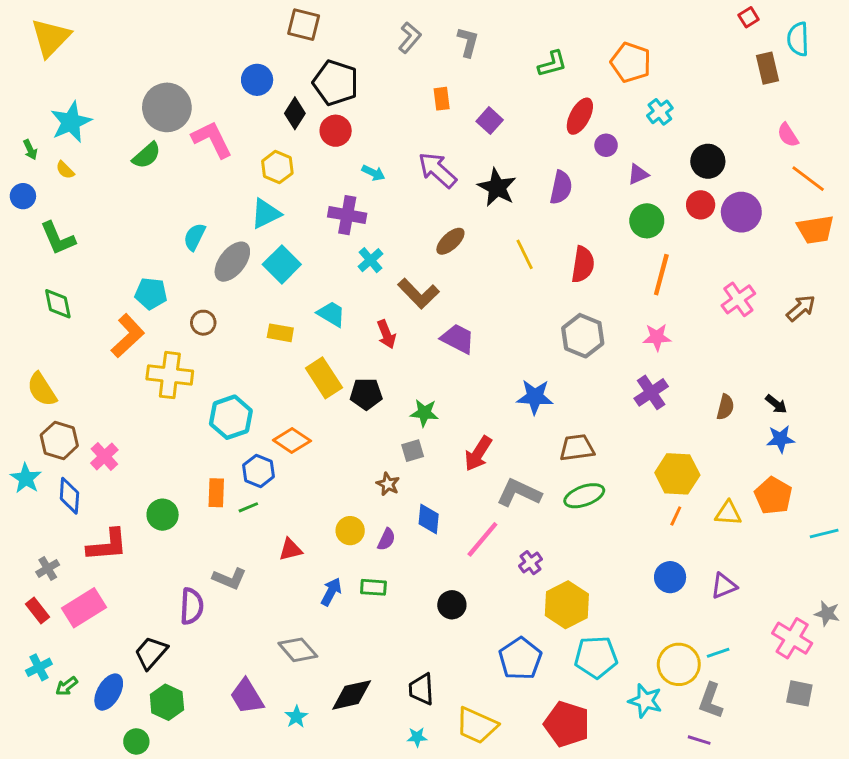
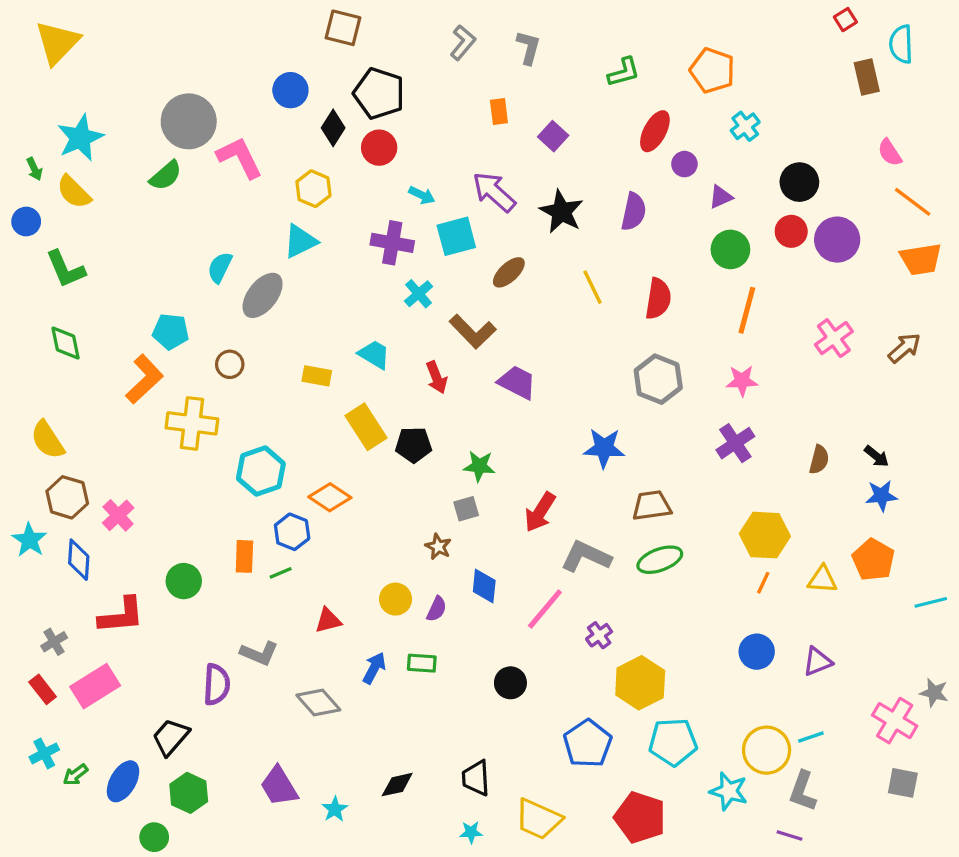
yellow semicircle: (65, 170) -> (74, 192), size x1.6
cyan square: (282, 264) -> (456, 236), moved, turned 30
gray diamond: (298, 650) -> (318, 703), moved
black diamond: (352, 695) -> (397, 785), size x0.7

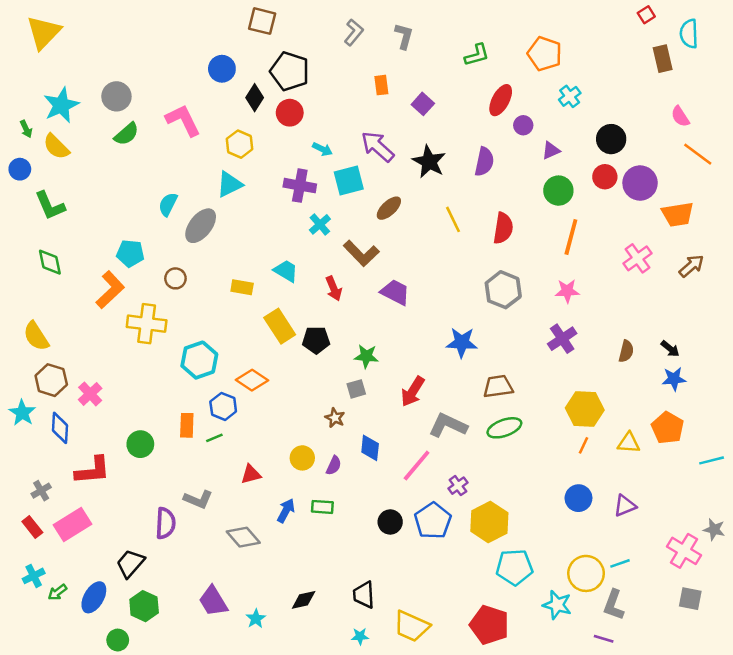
gray circle: (189, 121) -> (116, 96), moved, size x0.7
orange trapezoid: (921, 259) -> (678, 214), moved
blue pentagon: (588, 744) -> (433, 521), moved

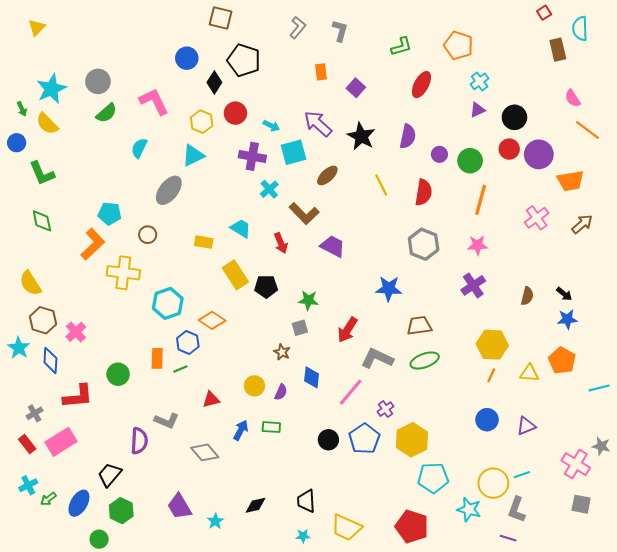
yellow triangle: (44, 32) -> (37, 27), size x0.6
red circle: (290, 113) -> (235, 113), moved
purple circle: (523, 125) -> (439, 154), moved
purple triangle: (551, 150) -> (477, 110), moved
cyan semicircle: (168, 204) -> (139, 148), moved

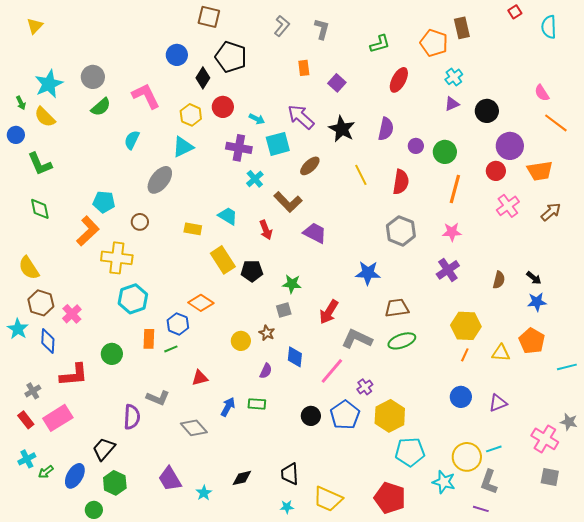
brown rectangle: (558, 50) -> (462, 28), moved
red circle: (509, 149) -> (496, 171), moved
cyan hexagon: (168, 303) -> (133, 299), moved
yellow circle: (254, 386) -> (241, 341), moved

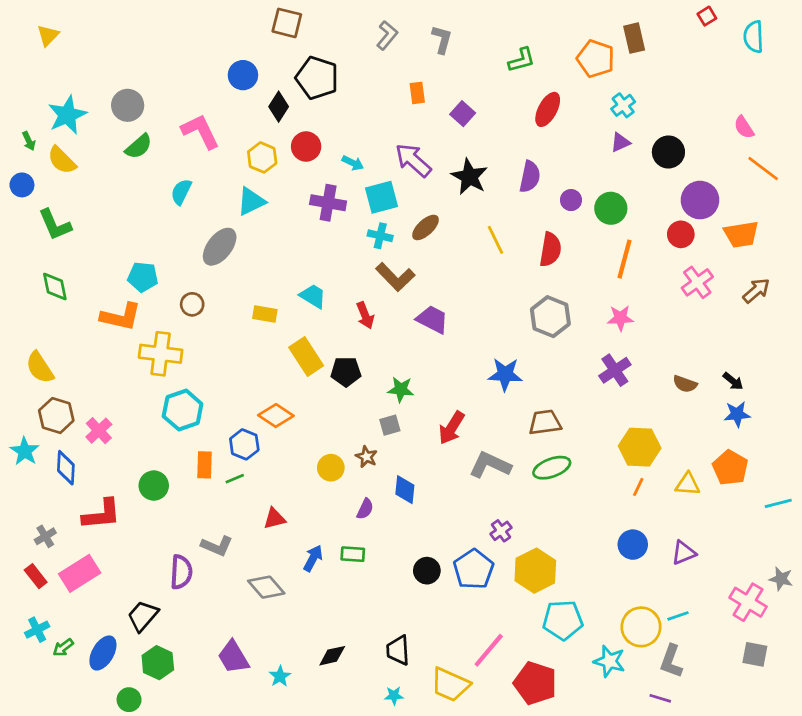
cyan cross: (255, 179) -> (380, 236), moved, turned -36
orange L-shape: (88, 231) -> (121, 317), turned 56
brown semicircle: (499, 280) -> (685, 384), turned 96
pink line: (332, 371) -> (489, 650), moved

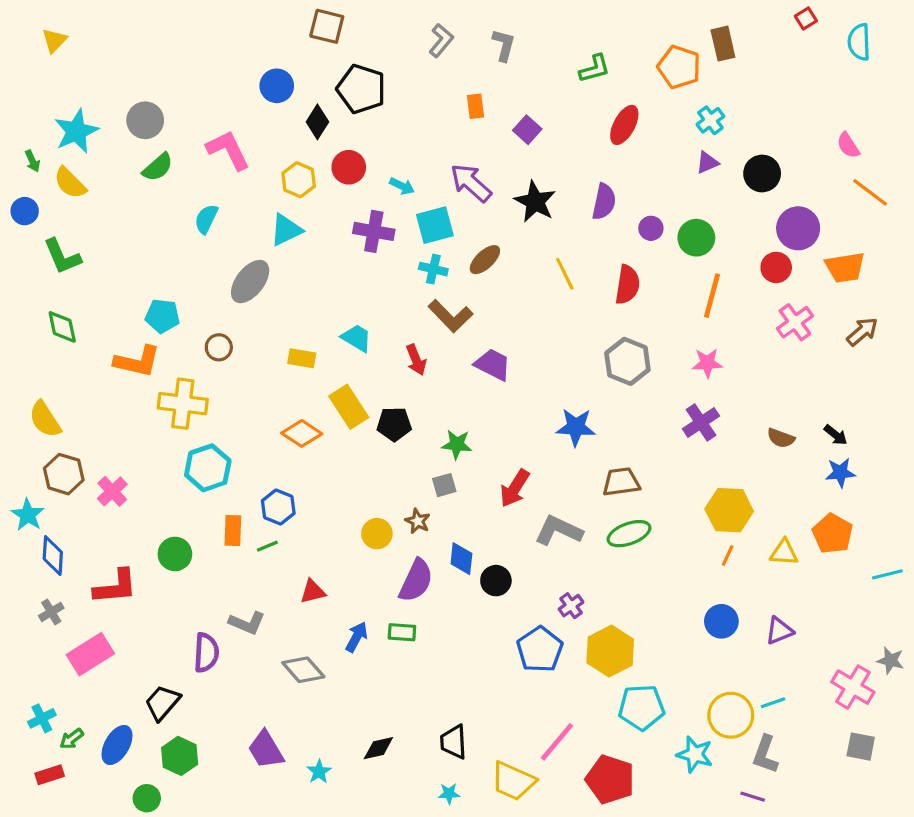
orange diamond: (276, 416) -> (302, 433), moved
blue diamond: (66, 468) -> (53, 556), moved
purple semicircle: (365, 509) -> (416, 581), size x1.8
black circle: (427, 571) -> (496, 581), moved
red rectangle: (36, 576) -> (50, 775), moved, turned -70

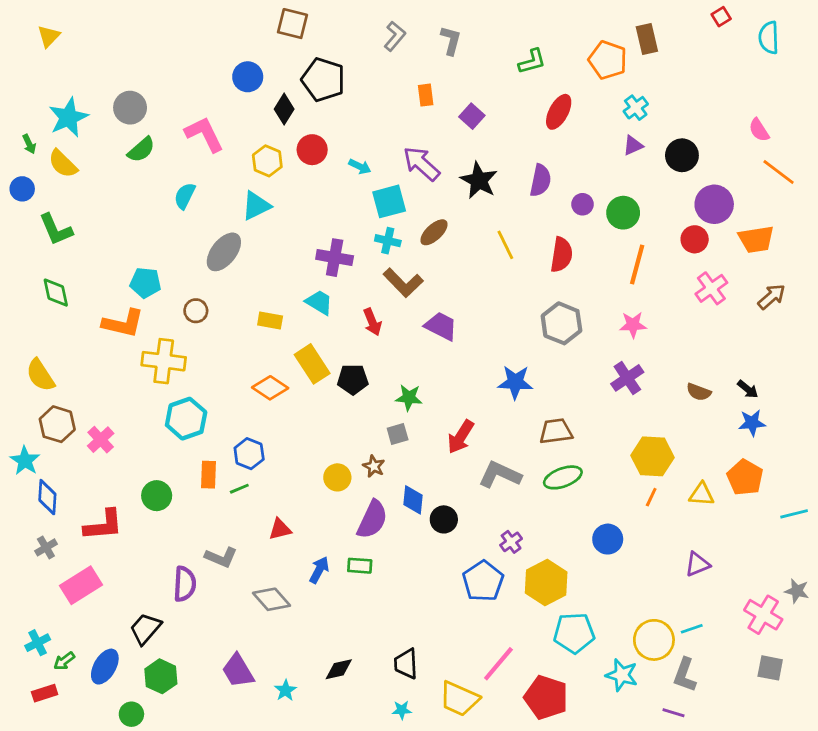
purple cross: (374, 231) -> (335, 258), moved
blue circle: (721, 621) -> (608, 539), moved

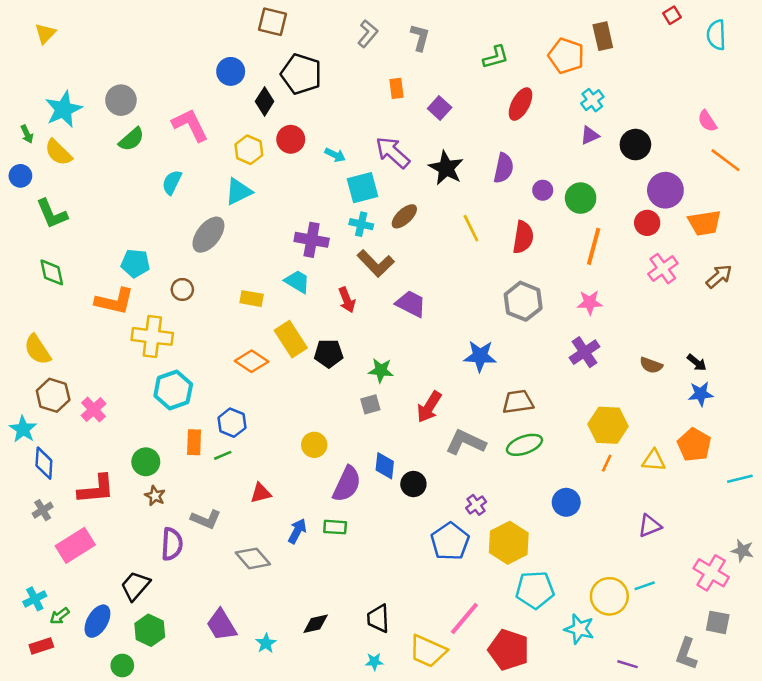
brown star: (374, 466) -> (155, 496), moved
gray L-shape: (685, 675) -> (686, 654), moved

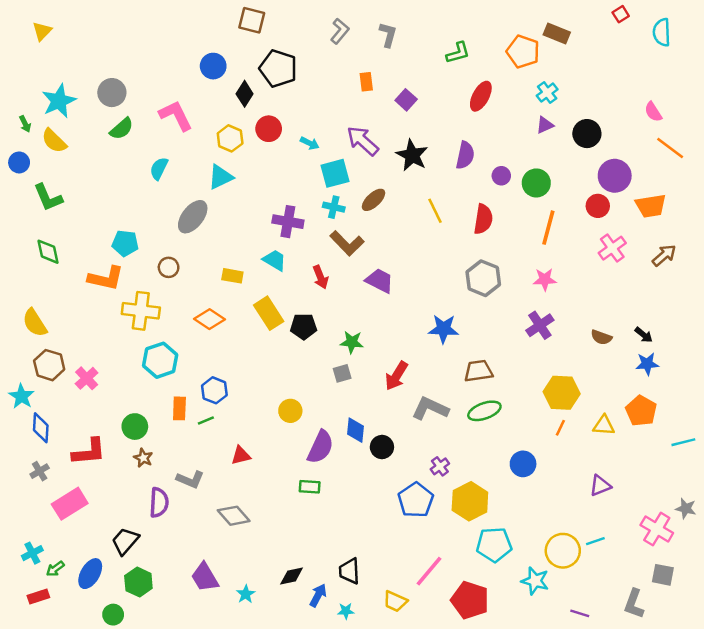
brown rectangle: (603, 36) -> (557, 33), turned -55
orange diamond: (252, 361) -> (210, 319), moved
blue arrow: (297, 531) -> (318, 595), moved
yellow trapezoid: (428, 651) -> (395, 601), size x0.7

